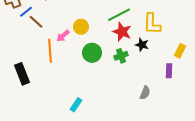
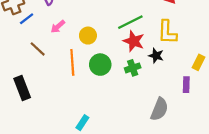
brown line: (36, 22) -> (38, 49), moved
pink arrow: (63, 36) -> (58, 27), moved
orange line: (50, 51) -> (72, 62), moved
gray semicircle: (145, 93) -> (159, 109), size x1.5

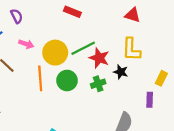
green line: (130, 22) -> (83, 48), moved
pink arrow: (58, 27) -> (26, 44), turned -120
yellow circle: (88, 36) -> (55, 53), size x1.5

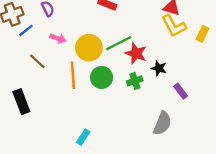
yellow L-shape: (131, 49) -> (174, 26), moved, turned -30
yellow rectangle: (161, 78) -> (202, 34), moved
purple rectangle: (150, 100) -> (181, 91), moved, turned -40

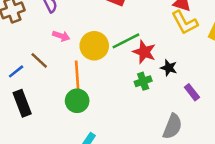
blue line: (26, 30) -> (16, 71), moved
green circle: (102, 77) -> (77, 101), moved

